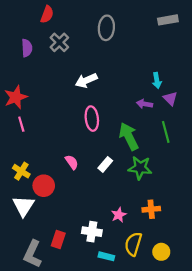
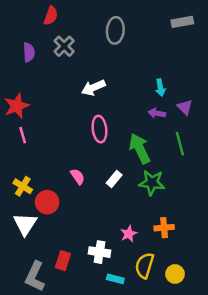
cyan arrow: (157, 80) -> (160, 88), moved

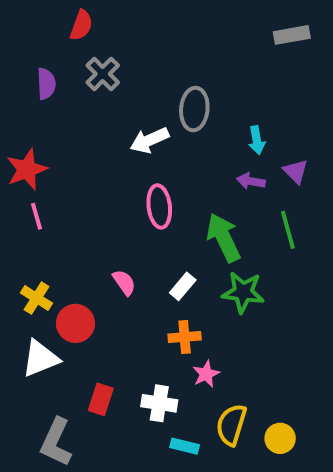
gray ellipse: (115, 30) -> (194, 109), moved
white triangle: (25, 224) -> (40, 358), turned 35
orange cross: (164, 228) -> (185, 337), moved
red rectangle: (63, 261) -> (101, 399), moved

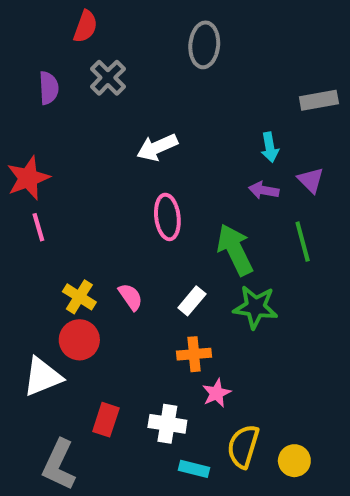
gray rectangle: (292, 35) -> (319, 100), moved
gray ellipse: (194, 109) -> (204, 45), moved
yellow cross: (36, 298) -> (79, 297), moved

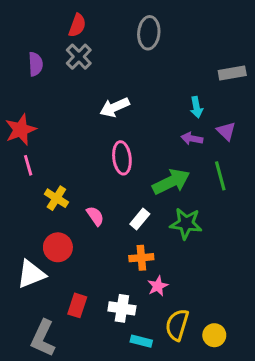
red semicircle: (85, 26) -> (77, 25), moved
green arrow: (235, 250) -> (171, 182), turned 90
yellow cross: (79, 297) -> (56, 198), moved

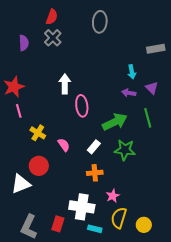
white arrow: (115, 107) -> (65, 84), moved, turned 114
pink star: (158, 286) -> (113, 196), moved
red rectangle: (77, 305) -> (58, 224), moved
white cross: (122, 308) -> (82, 207), size x1.4

